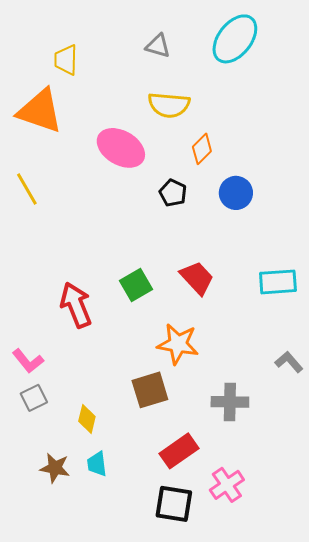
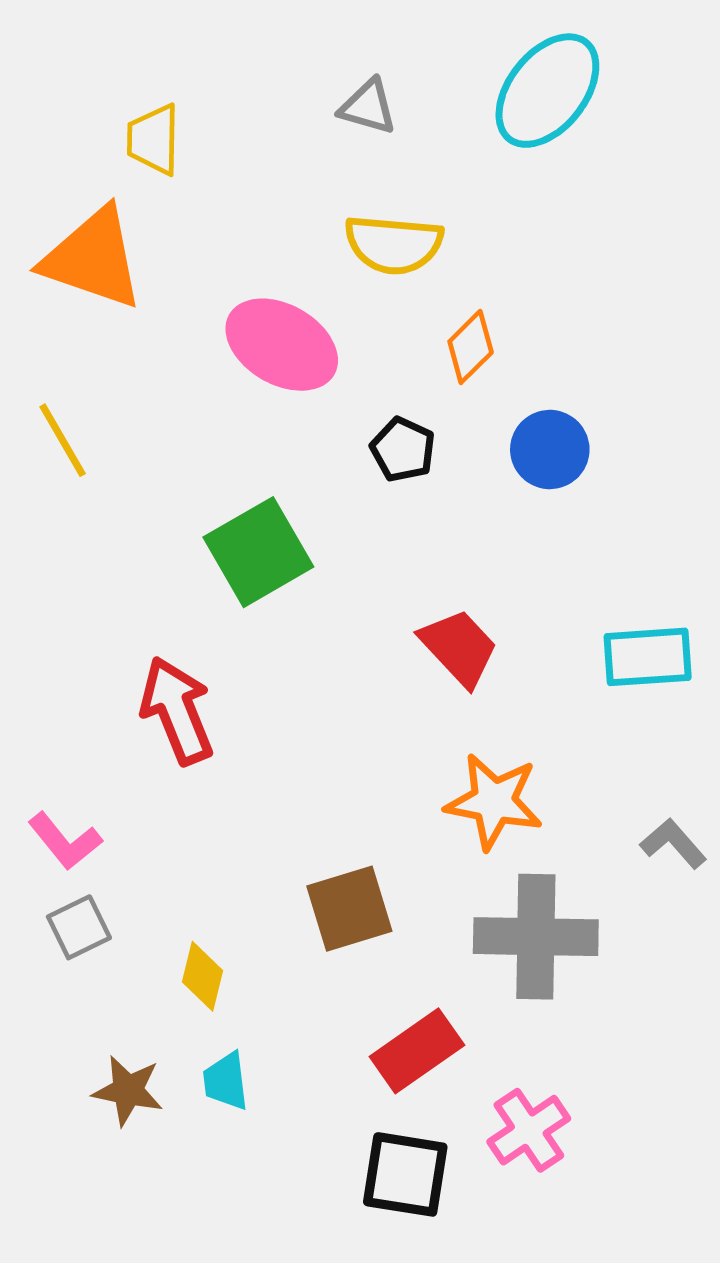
green square: (136, 285) -> (258, 552), moved, size x1.4
orange star: (178, 344) -> (494, 801), moved
gray cross: (230, 402) -> (536, 937), size x1.4

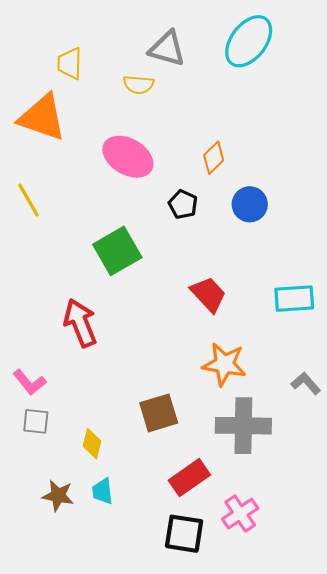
gray triangle: (368, 107) -> (167, 49), size x1.4
yellow semicircle: (394, 244) -> (139, 85), moved, size x0.7
gray square: (79, 927) -> (36, 421), turned 32

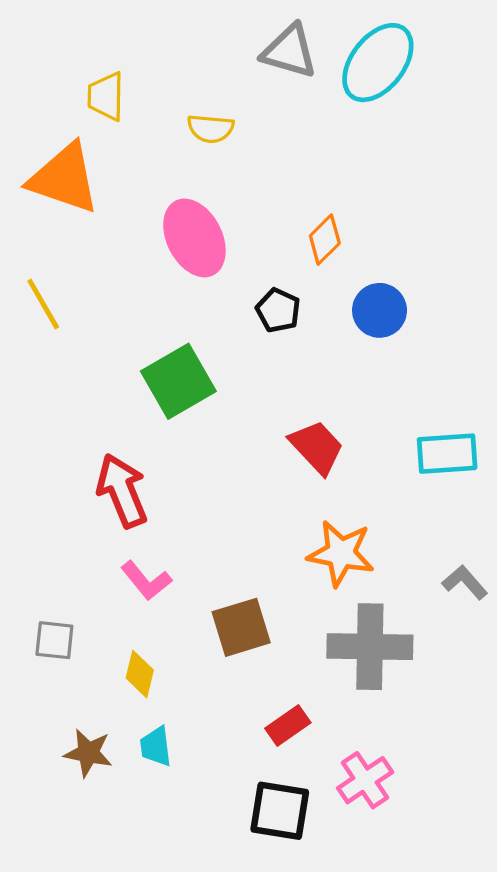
gray triangle: (167, 49) -> (289, 51), moved
pink ellipse: (128, 157) -> (194, 238), turned 33
pink L-shape: (29, 382) -> (146, 581), moved
red rectangle: (189, 478) -> (288, 725), size x0.7

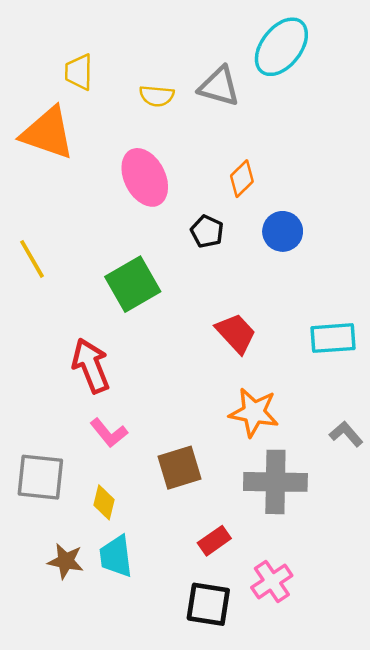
gray triangle: (289, 51) -> (219, 86), moved
yellow line: (43, 304) -> (32, 259), moved
gray square: (54, 640) -> (40, 477), size x1.6
cyan trapezoid: (156, 746) -> (116, 556), size x1.4

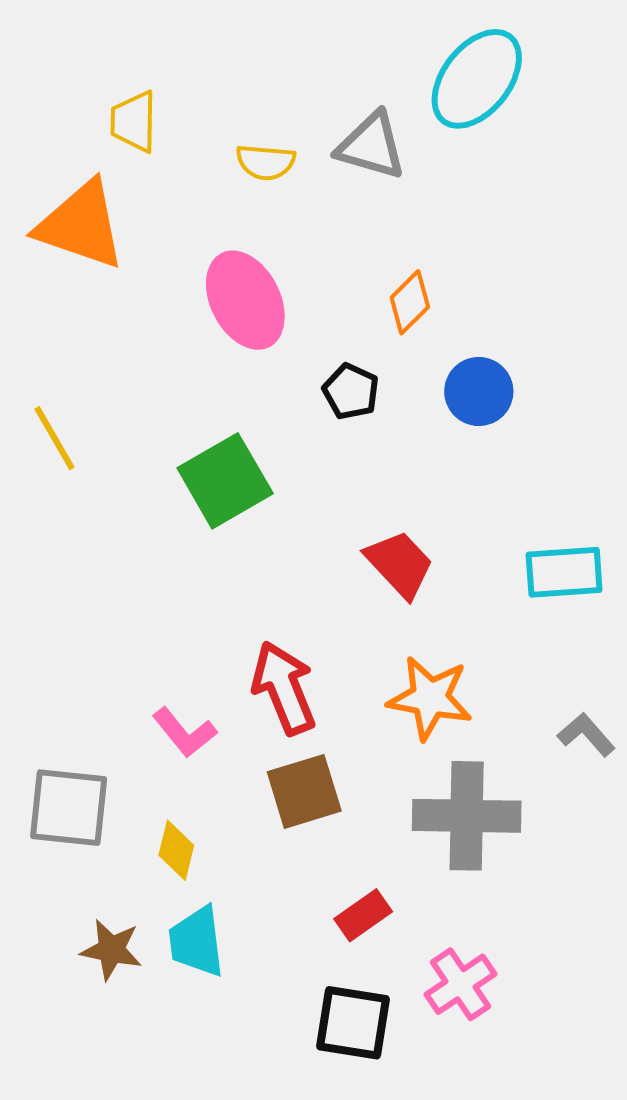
red arrow: (91, 366) -> (284, 688), moved

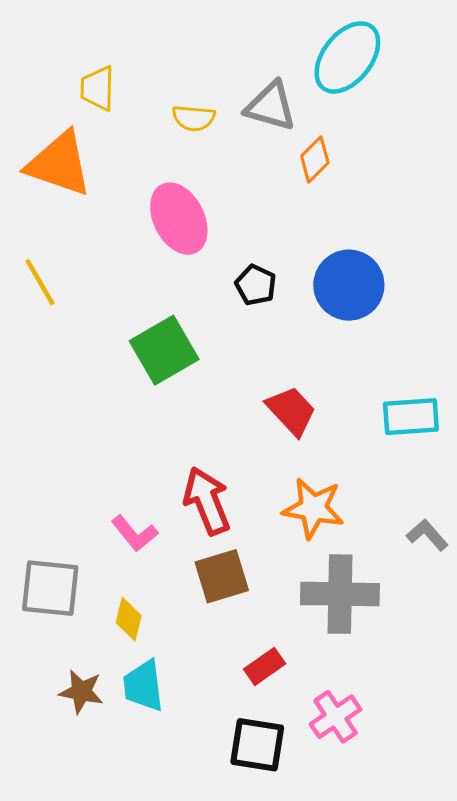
orange diamond: (410, 302) -> (315, 159), moved
blue circle: (479, 391) -> (349, 285), size x1.4
yellow line: (55, 438) -> (40, 282), moved

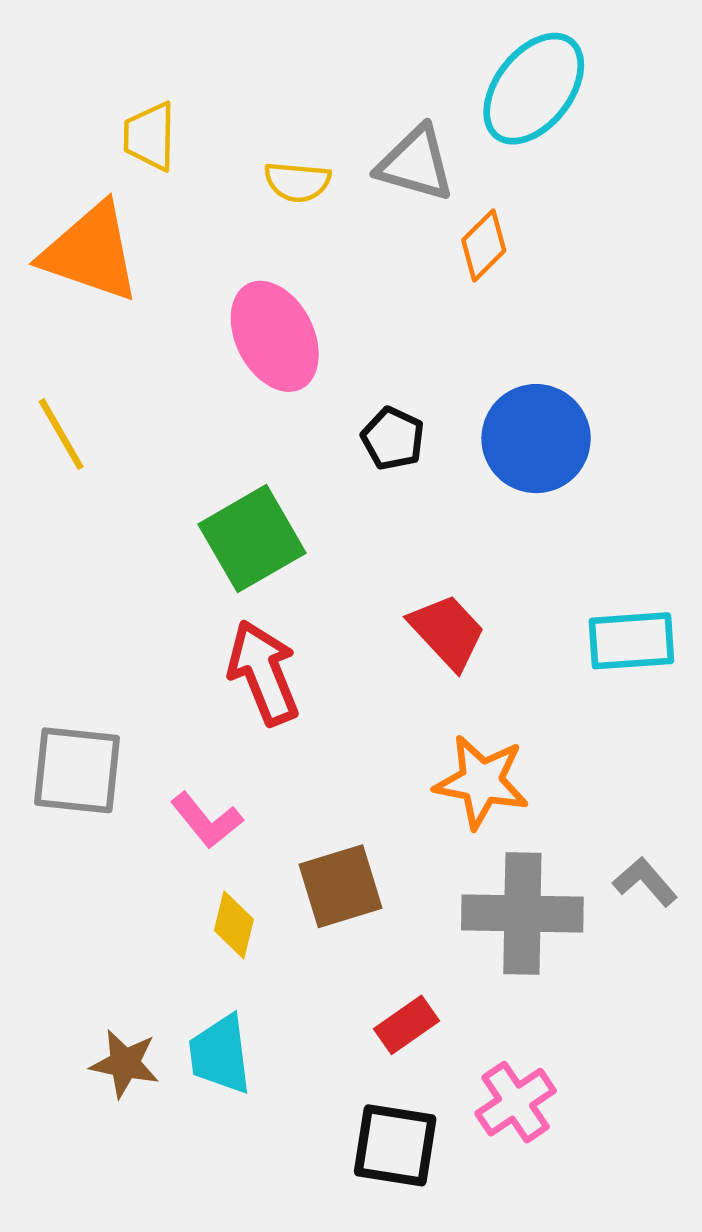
red arrow: (207, 501) -> (263, 673), moved
gray L-shape: (427, 535) -> (645, 882), moved
gray square: (50, 588) -> (77, 770), moved
yellow diamond: (129, 619) -> (234, 925), moved

